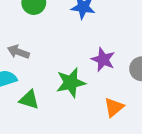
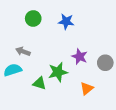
green triangle: (29, 100) -> (39, 83), moved

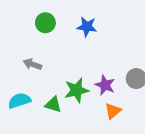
purple star: (80, 57) -> (105, 85), moved
cyan semicircle: (13, 70) -> (19, 101), moved

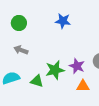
green circle: (45, 23) -> (19, 23), moved
orange triangle: (113, 111) -> (83, 86), turned 40

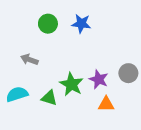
green circle: (19, 23) -> (48, 24), moved
green star: (55, 70) -> (71, 84), turned -30

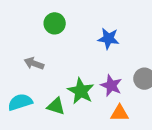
blue star: (81, 24) -> (108, 39), moved

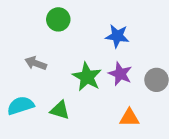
purple star: (111, 86) -> (120, 74), moved
green star: (81, 91) -> (87, 77), moved

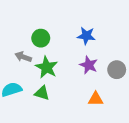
green circle: (58, 19) -> (41, 38), moved
green star: (87, 77) -> (47, 67), moved

